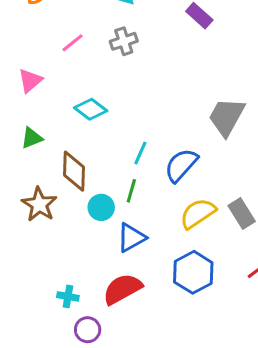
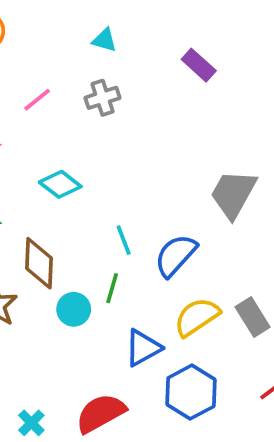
cyan line: (140, 153) -> (124, 240), turned -45
blue triangle: (131, 238) -> (143, 348), moved
cyan cross: (68, 296) -> (31, 423), turned 35

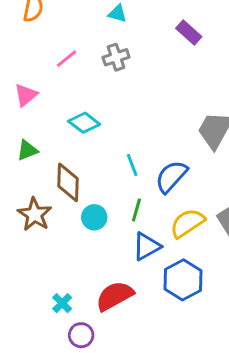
green line: (112, 288) -> (136, 210), moved

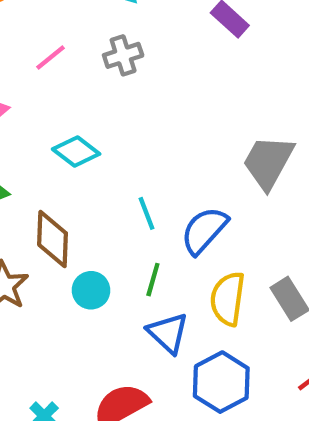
yellow semicircle: (187, 223) -> (228, 299), turned -48
blue triangle: (147, 246) -> (168, 333), turned -48

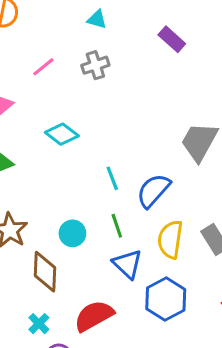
brown diamond: (53, 239) -> (45, 272), moved
green line: (153, 280) -> (117, 226), turned -35

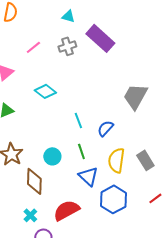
purple rectangle: (172, 39) -> (100, 38), moved, size x1.6
blue semicircle: (153, 191) -> (105, 128), size x0.7

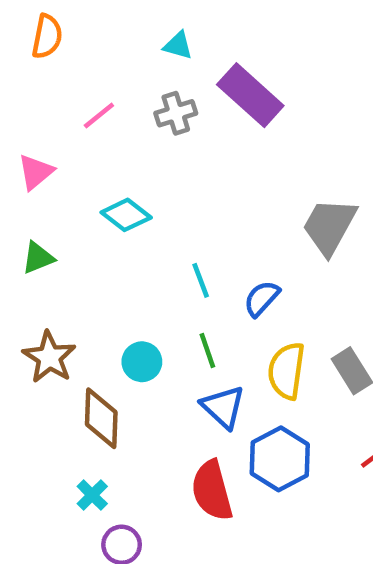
red semicircle: (66, 210) -> (212, 491), moved, turned -76

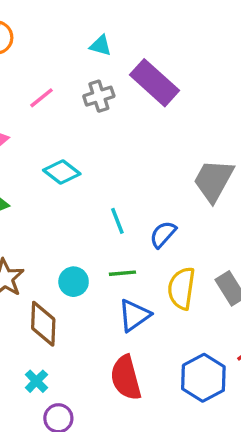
green line: (207, 350) -> (122, 273), turned -76
blue triangle: (223, 407) -> (134, 315), turned 42
blue hexagon: (280, 459) -> (203, 378), moved

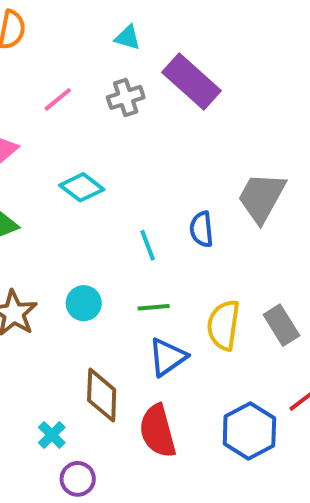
blue semicircle: (163, 234) -> (202, 229), moved, turned -48
cyan circle: (74, 282) -> (84, 303), moved
brown diamond: (43, 324) -> (102, 395), moved

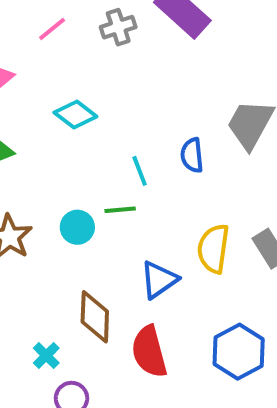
green line: (154, 307) -> (120, 210), moved

